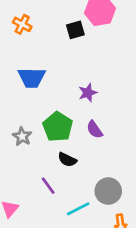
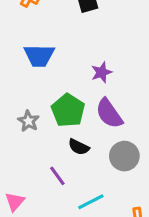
purple semicircle: (95, 130) -> (109, 113), size x1.5
gray circle: (108, 191) -> (124, 156), moved

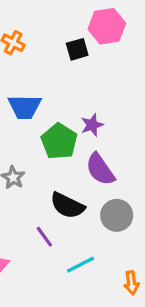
green pentagon: (68, 110) -> (59, 141), moved
black semicircle: (79, 147) -> (67, 205), size x1.5

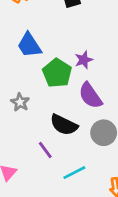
blue trapezoid: (25, 107) -> (29, 45), turned 56

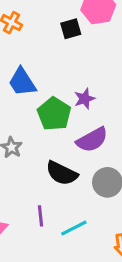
purple semicircle: (90, 96) -> (92, 140), turned -84
purple line: (45, 150) -> (40, 216), moved, turned 30

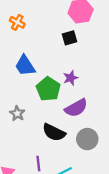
black square: (71, 29) -> (69, 38), moved

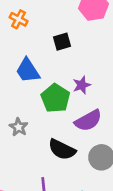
black square: (69, 38) -> (62, 42), moved

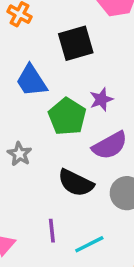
black square: (62, 42) -> (76, 43), size x1.5

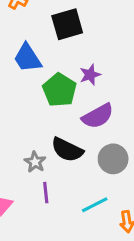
gray star: (19, 154) -> (35, 162), moved
cyan line: (89, 244) -> (95, 205), moved

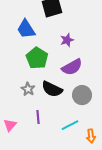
green pentagon: (60, 90) -> (37, 58), moved
gray star: (35, 162) -> (28, 89), moved

